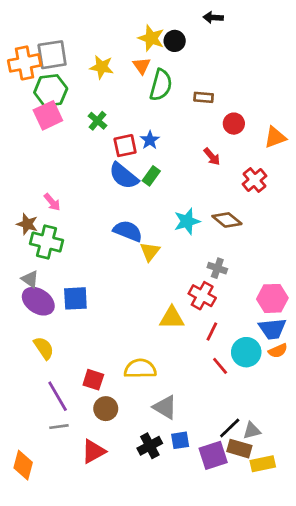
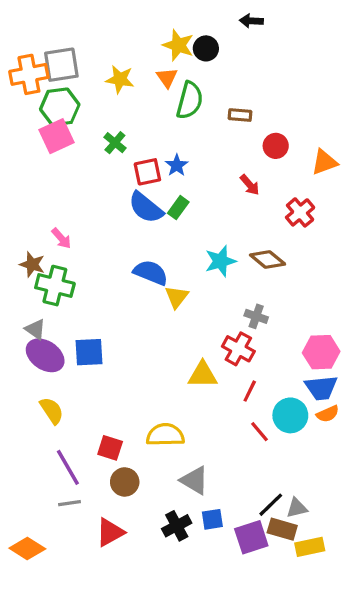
orange diamond: (23, 465) -> (27, 549), turned -72

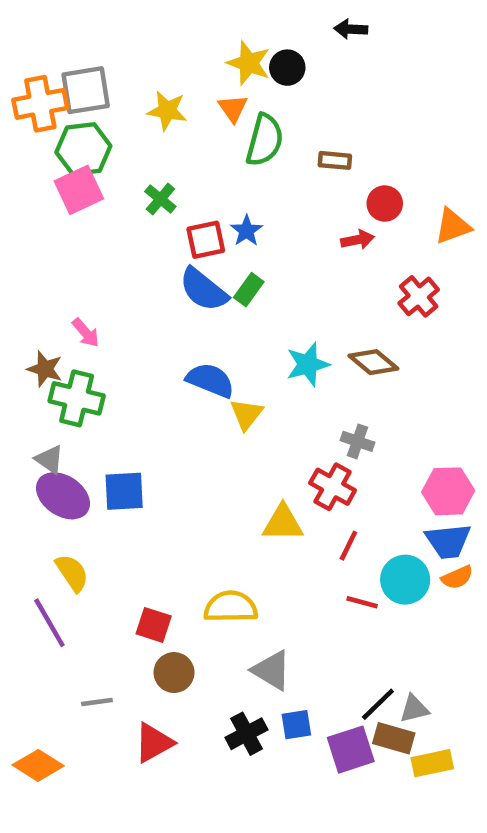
red arrow: (250, 185) -> (358, 240), moved, turned -60
red line: (259, 432) -> (362, 602), turned -35
purple line: (68, 467) -> (49, 623), moved

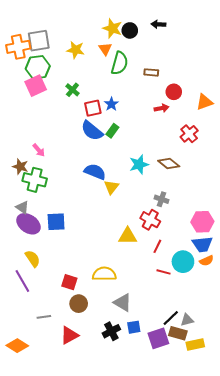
black arrow: (351, 29) -> (158, 24), moved

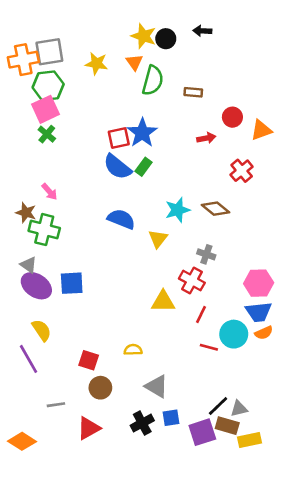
green cross: (72, 90) -> (47, 134), moved
red circle: (174, 92) -> (232, 117), moved
blue star: (111, 104) -> (142, 133), size x1.6
yellow triangle: (111, 187) -> (158, 239), moved
yellow semicircle: (104, 274) -> (133, 350), size x0.6

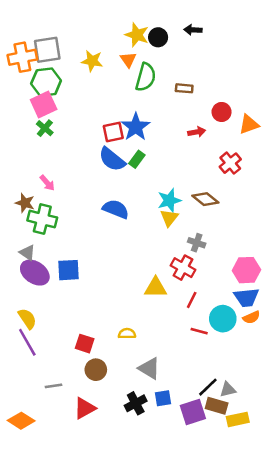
yellow triangle: (158, 239) -> (169, 218), moved
yellow semicircle: (42, 330) -> (27, 319), moved

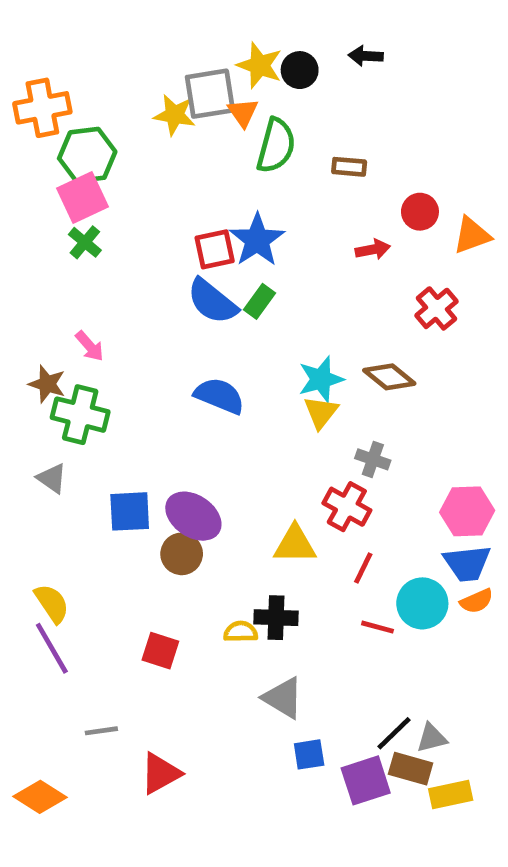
gray square: (47, 50) -> (210, 94), moved
purple ellipse: (35, 273) -> (193, 516), moved
brown circle: (96, 370) -> (182, 554), moved
black cross: (136, 403) -> (276, 618), moved, turned 30

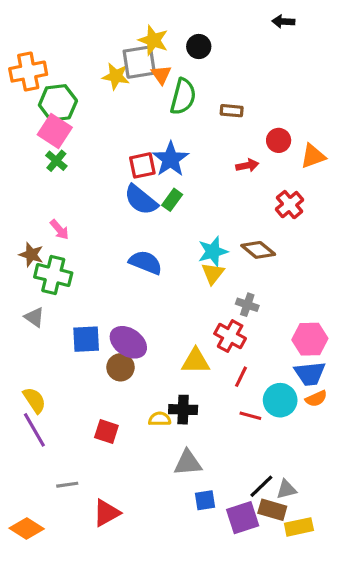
black arrow: (366, 56) -> (283, 21), moved
yellow star: (259, 65) -> (153, 40), moved
pink square: (82, 198) -> (55, 131), turned -32
gray triangle: (283, 698) -> (188, 463), turned -36

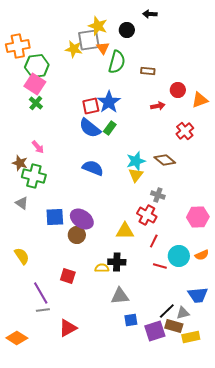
black arrow: (283, 21) -> (150, 14), moved
blue trapezoid: (310, 374) -> (198, 295), moved
purple line: (34, 430) -> (41, 293), moved

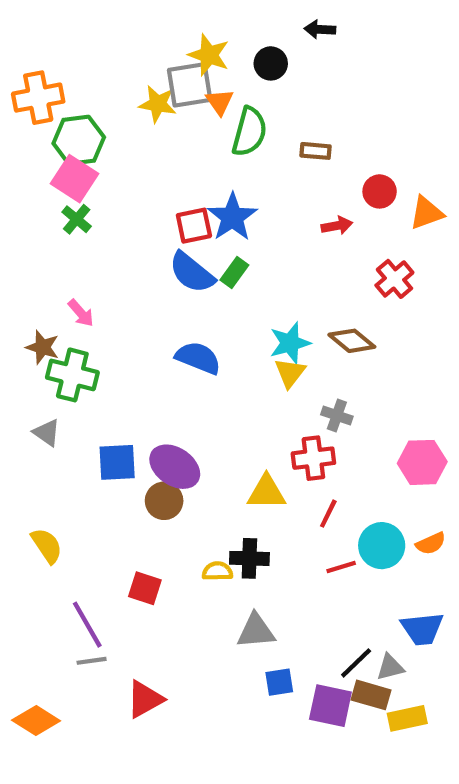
red cross: (147, 215) -> (313, 458), turned -36
red line: (160, 266) -> (341, 567), turned -32
purple square: (155, 331) -> (330, 706), turned 30

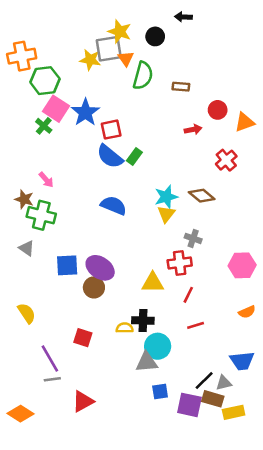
pink square: (74, 179) -> (56, 109), moved
blue star: (232, 217) -> (85, 112), moved
cyan circle: (382, 546) -> (158, 346), moved

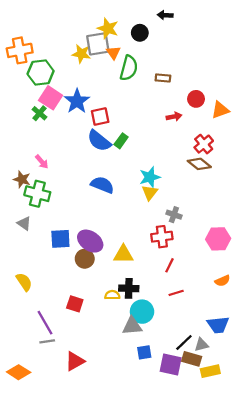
brown diamond: (202, 196) -> (199, 164), moved
yellow triangle: (153, 283) -> (123, 254), moved

